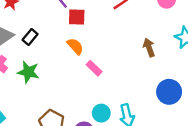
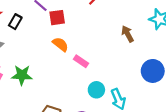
black rectangle: (30, 37) -> (15, 22), moved
cyan circle: (101, 113) -> (96, 90), moved

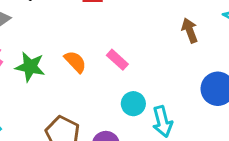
orange semicircle: (60, 44) -> (75, 62), moved

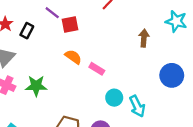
brown arrow: (190, 30) -> (144, 38), turned 36
orange semicircle: (75, 62) -> (73, 57), moved

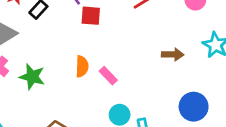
brown arrow: (144, 38) -> (173, 55), turned 72
orange semicircle: (73, 57) -> (82, 66), moved, turned 42

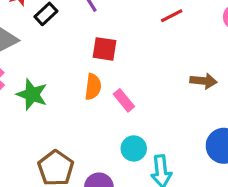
red square: (91, 16) -> (105, 49), moved

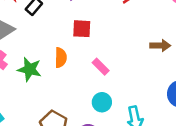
orange semicircle: (93, 87) -> (61, 58), moved
cyan circle: (134, 148) -> (102, 102), moved

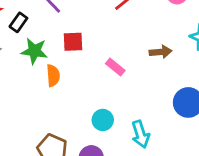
pink rectangle: (101, 67) -> (115, 67), moved
green star: (30, 69) -> (34, 51), moved

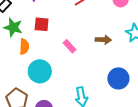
cyan circle: (103, 120) -> (40, 71), moved, size x1.5

